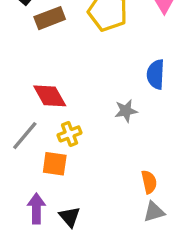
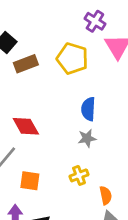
blue semicircle: (156, 74) -> (88, 109), moved
yellow cross: (70, 134) -> (79, 175), moved

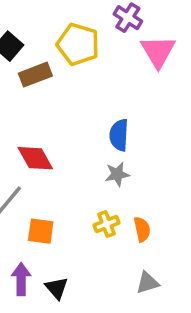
yellow pentagon: (72, 58) -> (78, 44), moved
orange semicircle: (106, 195) -> (142, 229), moved

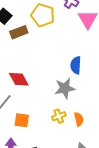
blue semicircle: (119, 135) -> (76, 65), moved
gray star: (117, 174) -> (65, 88), size x1.5

